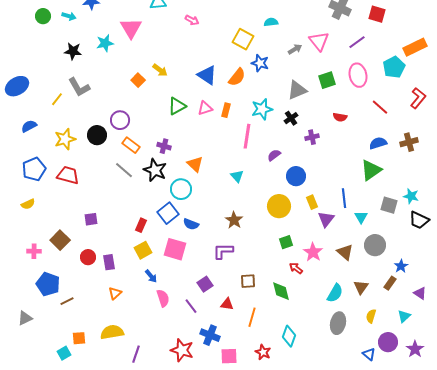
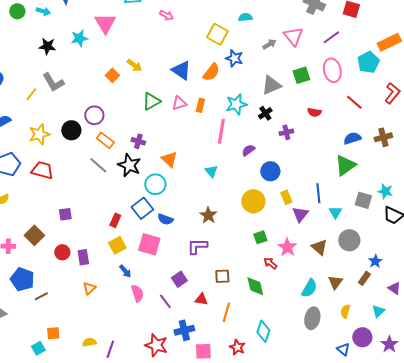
yellow semicircle: (112, 332) -> (89, 342), moved, size x0.6
blue cross: (210, 335) -> (184, 330), turned -36

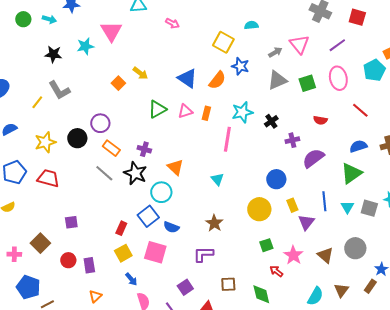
gray triangle: (271, 85) -> (277, 80), moved
purple semicircle: (248, 150) -> (313, 158), moved, size x1.6
cyan triangle: (335, 212) -> (347, 207), moved

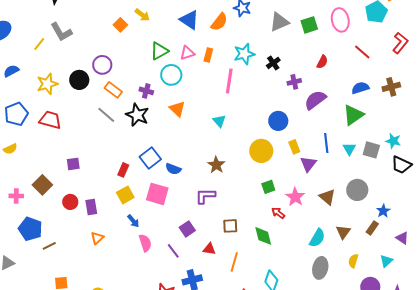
red semicircle: (320, 120) -> (322, 62), turned -72
cyan circle: (161, 192) -> (171, 75), moved

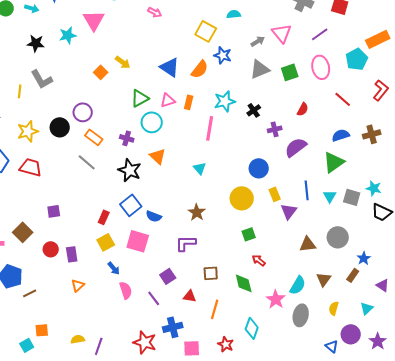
yellow line: (39, 44) -> (20, 91), turned -32
black star: (137, 115) -> (130, 170), moved
pink star: (295, 197) -> (276, 299), moved
brown triangle: (327, 197) -> (308, 244), turned -48

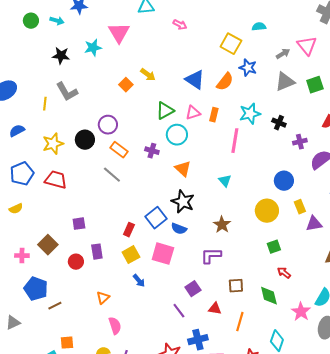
black cross: (254, 110) -> (279, 123), turned -32
black star: (130, 170) -> (183, 202), moved
purple triangle: (289, 211) -> (314, 224), turned 42
purple rectangle: (72, 254) -> (97, 252), moved
pink semicircle: (126, 290) -> (115, 326), moved

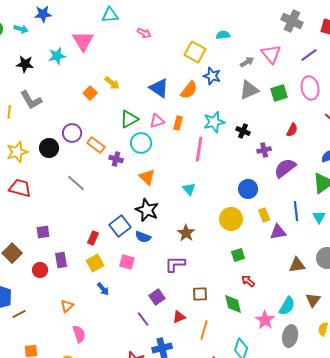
orange rectangle: (119, 150) -> (96, 145), moved
pink square: (163, 254) -> (127, 262), size x0.7
red triangle: (215, 309) -> (179, 317), turned -32

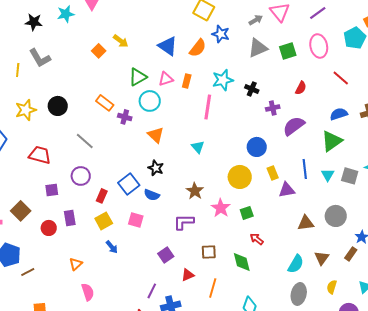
purple circle: (72, 133) -> (81, 176), moved
red trapezoid: (20, 188) -> (40, 155), moved
black star: (147, 210) -> (156, 168), size x0.7
purple line: (143, 319) -> (152, 291), moved, turned 63
pink star: (265, 320) -> (221, 208), moved

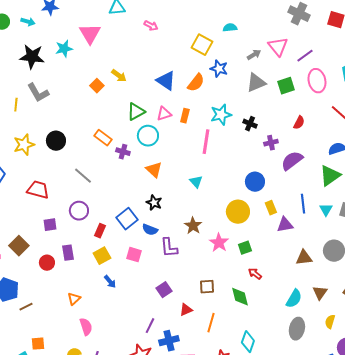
purple line: (318, 13) -> (305, 56), moved
black star: (34, 22) -> (32, 57), size x1.4
purple L-shape: (184, 222) -> (169, 248), moved, turned -95

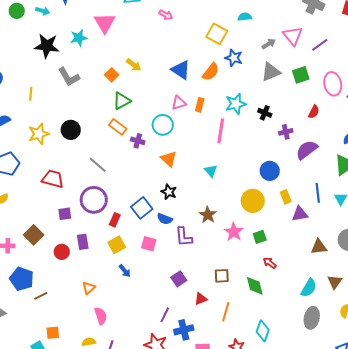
pink ellipse: (317, 81) -> (333, 84), moved
gray L-shape: (38, 93) -> (69, 77), moved
green triangle: (136, 112) -> (122, 101), moved
purple circle: (79, 211) -> (94, 200), size x1.4

